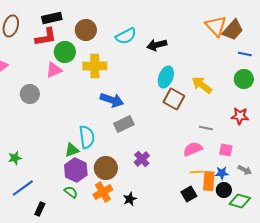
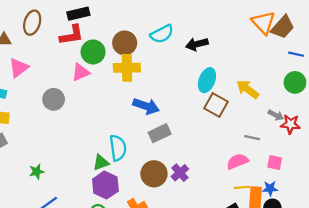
brown circle: (86, 30) -> (125, 43), moved
brown circle: (106, 168) -> (154, 174), moved
gray arrow: (245, 170) -> (276, 115), moved

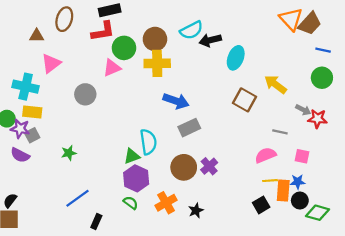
black arrow: (197, 44) -> (210, 40), moved
cyan ellipse: (207, 80) -> (236, 58), moved
green star: (37, 172) -> (69, 153), moved

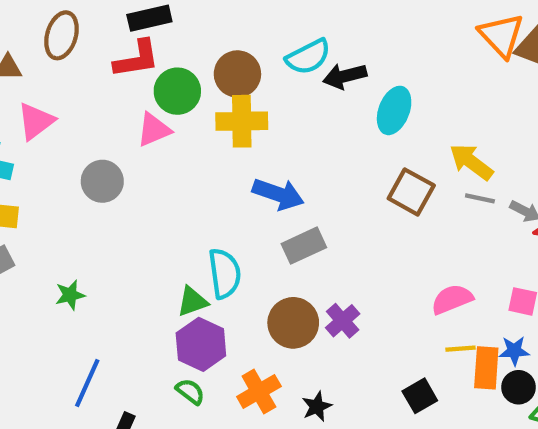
gray line: (280, 132) -> (480, 198), moved
blue line: (78, 198) -> (87, 383), turned -30
black square: (261, 205) -> (420, 396), moved

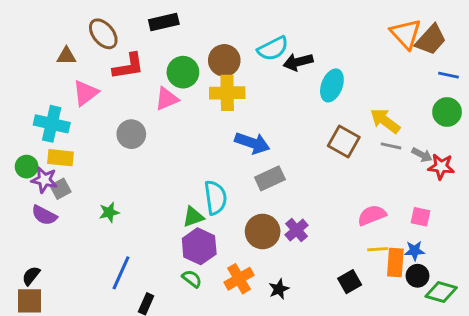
brown ellipse: (61, 35) -> (103, 34), turned -56
red L-shape: (137, 59) -> (128, 66), moved

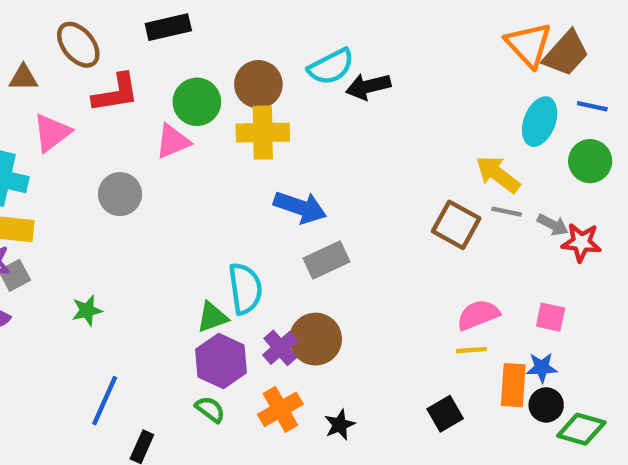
cyan ellipse: (332, 85) -> (540, 122), moved
brown square: (344, 142) -> (456, 225), moved
purple cross: (297, 230) -> (280, 348), moved
yellow line: (378, 249) -> (471, 350), moved

